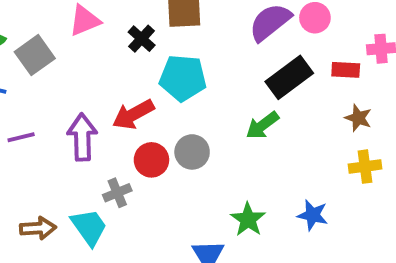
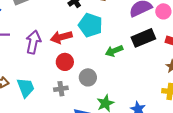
green arrow: (262, 125) -> (114, 51), moved
gray circle: (192, 152) -> (88, 77), moved
gray cross: (117, 193) -> (61, 89), moved

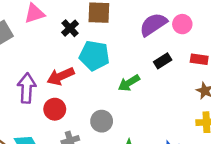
black rectangle: (143, 38) -> (163, 61), size x0.6
red circle: (65, 62) -> (55, 109), moved

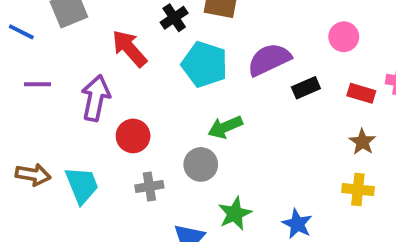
purple semicircle: (153, 24) -> (269, 60), moved
red arrow: (61, 76) -> (129, 48), moved, turned 64
green arrow: (129, 83) -> (225, 127), moved

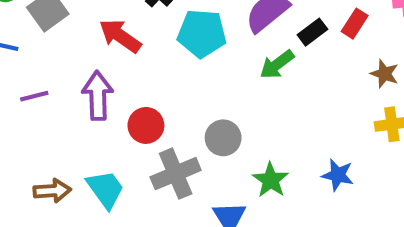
red rectangle: (361, 93) -> (355, 24), moved, turned -60
green arrow: (225, 127) -> (277, 65), moved
gray cross: (149, 187) -> (176, 174), size x1.6

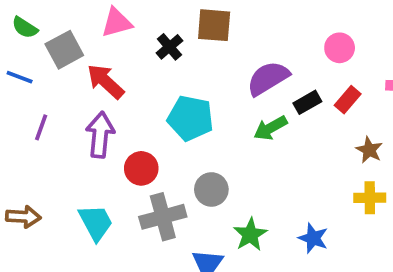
cyan pentagon: (202, 33) -> (190, 118), moved
red arrow: (120, 36) -> (105, 81), moved
purple line: (34, 96) -> (41, 127), turned -64
brown arrow: (52, 191) -> (23, 217), moved

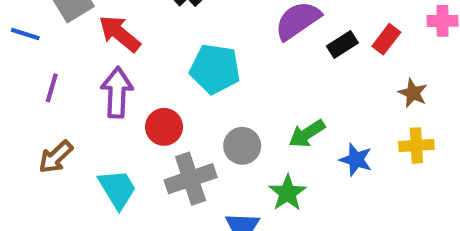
green arrow: (270, 128) -> (307, 134), moved
brown arrow: (23, 217) -> (56, 157), moved, turned 136
blue star: (313, 238) -> (356, 160), moved

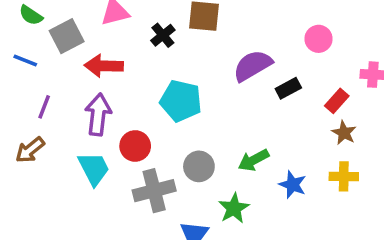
red arrow: (120, 34) -> (104, 66), turned -42
red rectangle: (386, 39) -> (337, 101), moved
brown arrow: (56, 157) -> (30, 150), moved
cyan trapezoid: (117, 189) -> (94, 169), moved

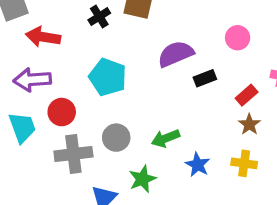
purple arrow: (98, 115) -> (32, 80), turned -108

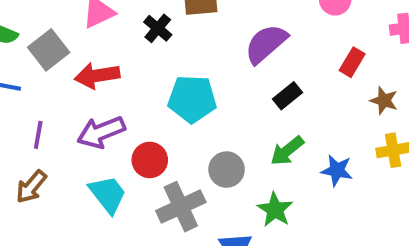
black rectangle: (205, 78) -> (288, 96), moved
red rectangle: (247, 95) -> (352, 62), moved

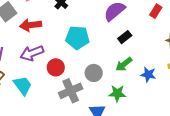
red rectangle: (352, 62) -> (156, 11), moved
cyan trapezoid: (108, 194) -> (23, 85), moved
green star: (275, 210) -> (117, 93), turned -30

